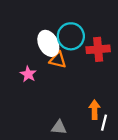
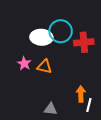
white ellipse: (48, 43) -> (41, 37), turned -60
orange triangle: (58, 60) -> (44, 67), moved

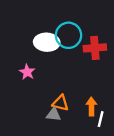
orange triangle: (44, 67) -> (60, 103), moved
gray triangle: (50, 109) -> (54, 114), moved

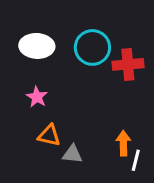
white ellipse: (47, 42) -> (37, 46), moved
orange triangle: (60, 103) -> (49, 136), moved

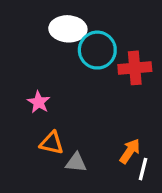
white ellipse: (37, 46) -> (68, 29), moved
orange arrow: (123, 143) -> (130, 151), turned 35

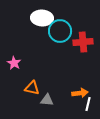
pink star: (39, 102) -> (14, 63), moved
orange arrow: (130, 151) -> (80, 93), turned 49

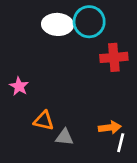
cyan circle: (60, 31) -> (89, 22), moved

